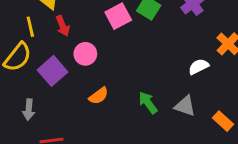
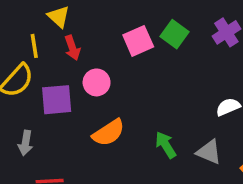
purple square: (53, 71) -> (57, 100), turned 32
orange semicircle: (99, 96) -> (109, 133), size x1.4

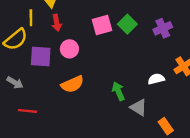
gray arrow: (25, 143) -> (15, 83), turned -77
green arrow: (166, 145) -> (118, 91), moved

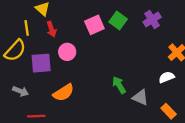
white semicircle: (156, 79) -> (166, 77), moved
orange semicircle: (72, 84) -> (64, 93), moved

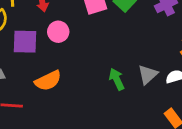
gray triangle: (140, 97) -> (148, 75), moved, turned 48

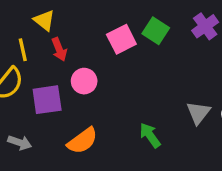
green arrow: (117, 79) -> (150, 135), moved

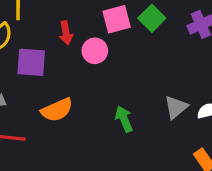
red arrow: (59, 49) -> (66, 33), moved
pink circle: (84, 81) -> (95, 51), moved

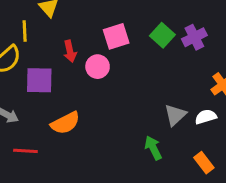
green square: (152, 18) -> (162, 35), moved
green arrow: (124, 119) -> (153, 148), moved

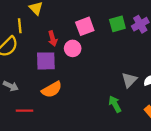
green square: (162, 35) -> (117, 24), turned 35
purple square: (39, 80) -> (46, 61), moved

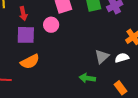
red arrow: (53, 39) -> (23, 14), moved
green arrow: (115, 104) -> (87, 78), turned -56

